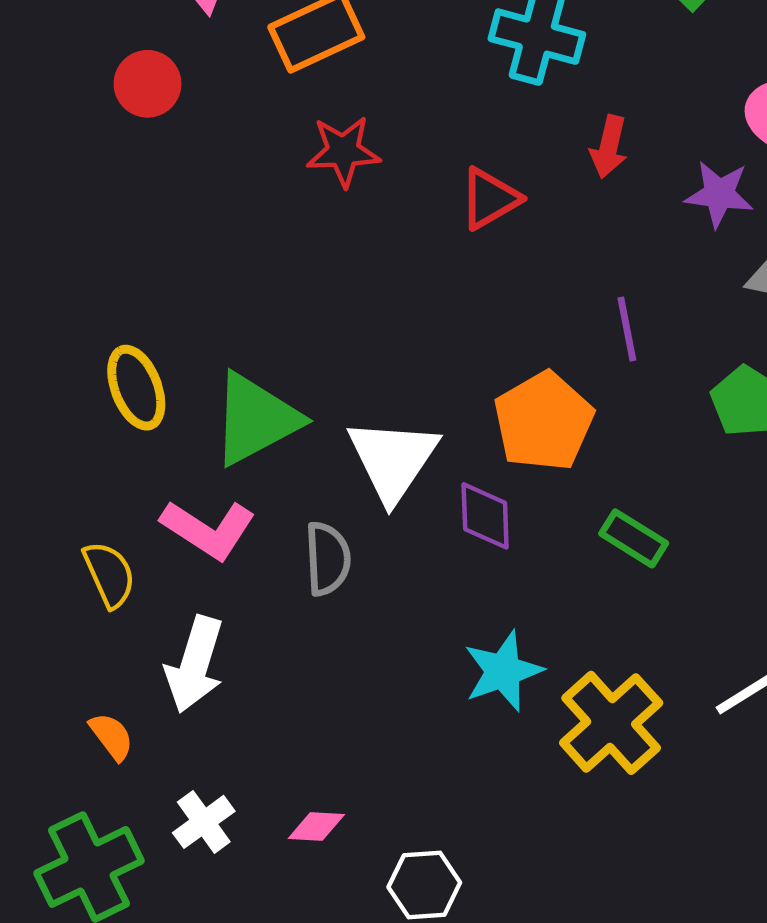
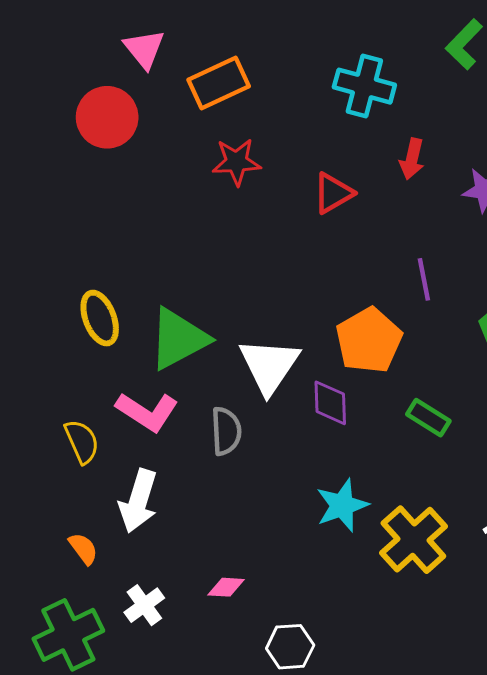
red circle: (148, 84) -> (107, 117), size x1.4
pink diamond: (316, 826) -> (226, 587), moved

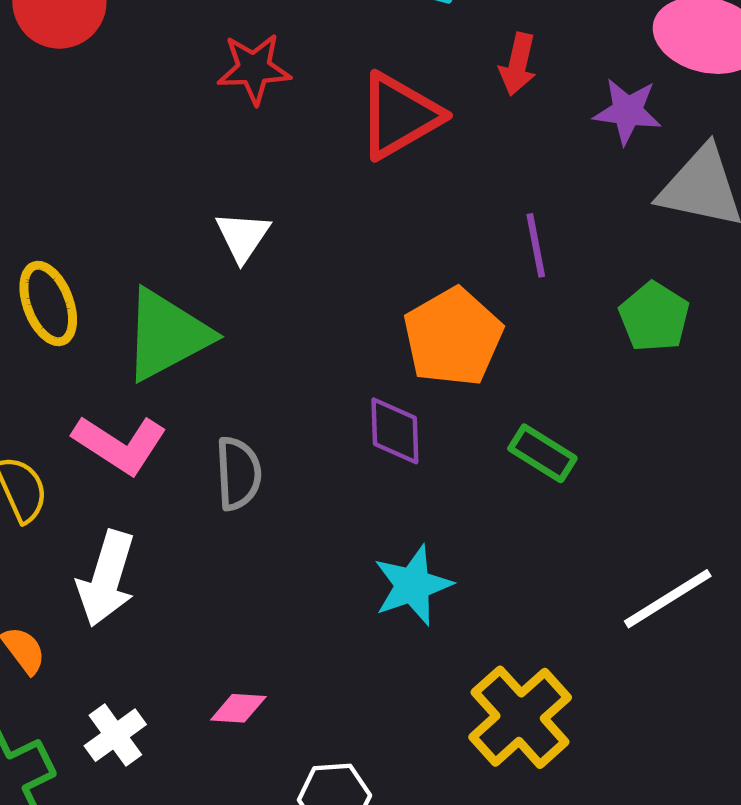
red triangle: (333, 193) -> (399, 116), size x1.4
white triangle: (269, 366) -> (243, 236), moved, size x0.6
yellow cross: (413, 540) -> (520, 717), moved

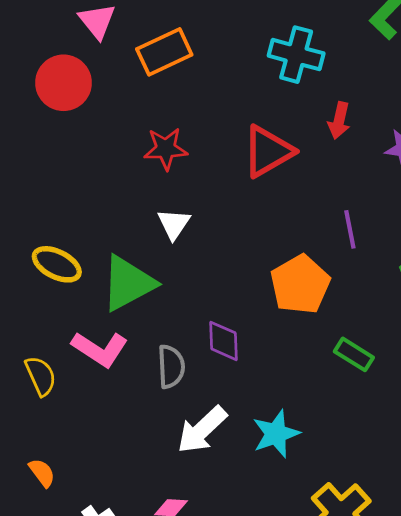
red star: (254, 69) -> (166, 149), moved
yellow ellipse: (48, 304) -> (57, 264), turned -42
purple diamond: (395, 431) -> (224, 341), moved
white arrow: (106, 579) -> (202, 430), moved, turned 30

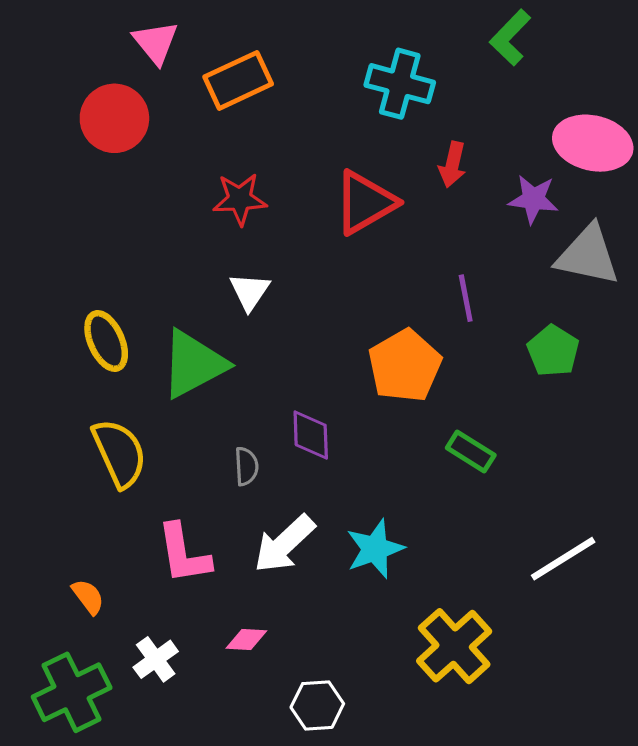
yellow ellipse: (57, 264) -> (106, 341), turned 39
pink L-shape: (100, 349) -> (184, 554), moved, turned 48
gray semicircle: (171, 367) -> (246, 466), size x0.7
yellow semicircle: (41, 376) -> (119, 453), moved, size x1.4

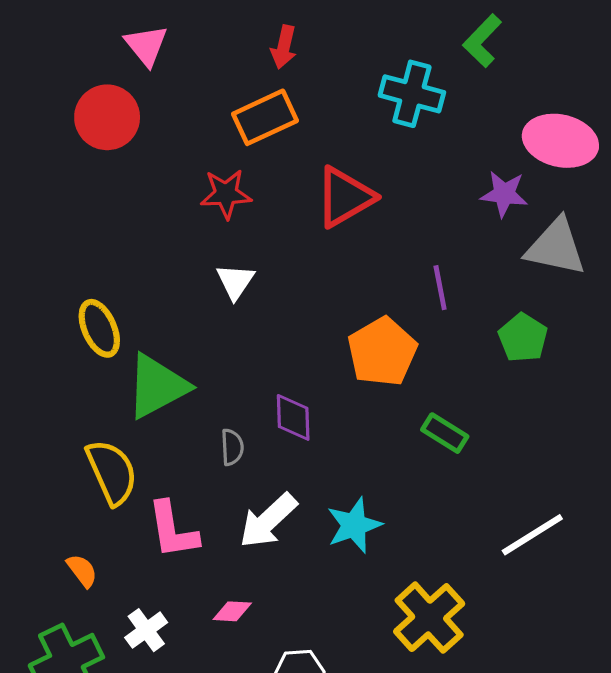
orange rectangle: (238, 80) -> (265, 117), moved
cyan cross: (400, 84) -> (412, 94), moved
red arrow: (453, 165) -> (284, 47), moved
green triangle: (194, 364) -> (157, 386), moved
yellow semicircle: (119, 453) -> (112, 472), moved

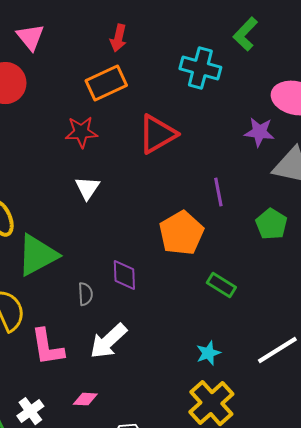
cyan star: (354, 525) -> (208, 353), moved, size x0.7

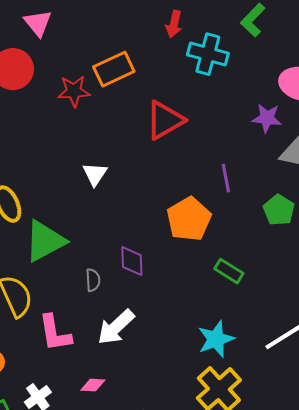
red arrow: (118, 38) -> (174, 24), moved
red star: (81, 132) -> (74, 91), moved
cyan star: (208, 353) -> (216, 339), size x1.5

